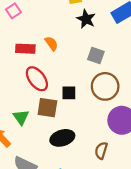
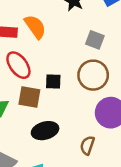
orange semicircle: (51, 43) -> (35, 27), size x1.5
gray square: (96, 56) -> (95, 40), moved

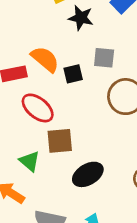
gray square: (95, 40) -> (104, 58), moved
black square: (53, 81) -> (73, 74), moved

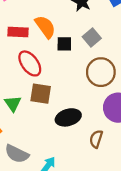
gray square: (104, 58) -> (92, 37), turned 30
black ellipse: (88, 174) -> (68, 117), moved

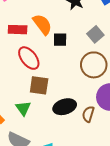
gray square: (92, 37) -> (95, 34), moved
green triangle: (13, 103) -> (23, 108), moved
brown semicircle: (96, 139) -> (88, 114), moved

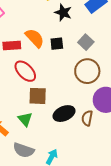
black square: (60, 40) -> (57, 44), moved

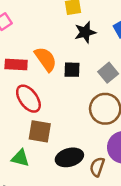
black star: (63, 13) -> (85, 32), turned 30
green triangle: (25, 119) -> (20, 158), turned -42

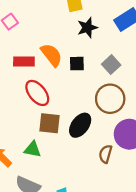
black ellipse: (69, 157) -> (80, 125), moved, turned -35

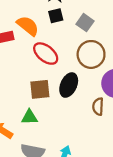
black square: (77, 64) -> (56, 16), moved
red ellipse: (37, 93) -> (46, 54), moved

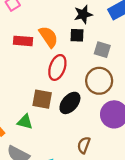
gray square: (85, 23) -> (102, 50), turned -35
red ellipse: (46, 54) -> (57, 67), turned 55
brown semicircle: (98, 106) -> (84, 145), moved

